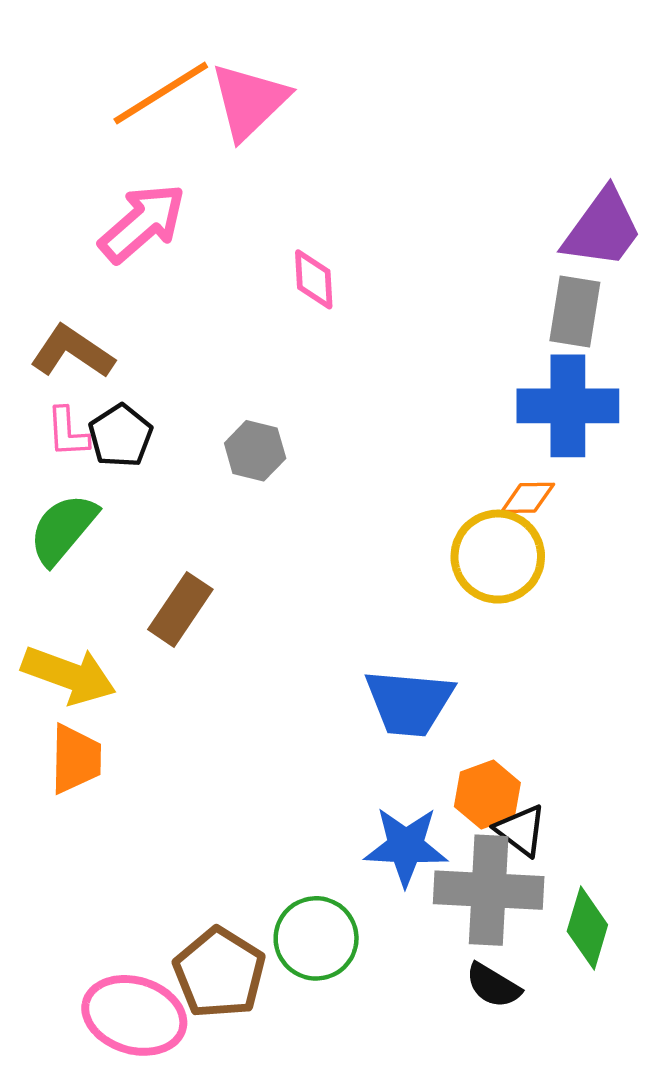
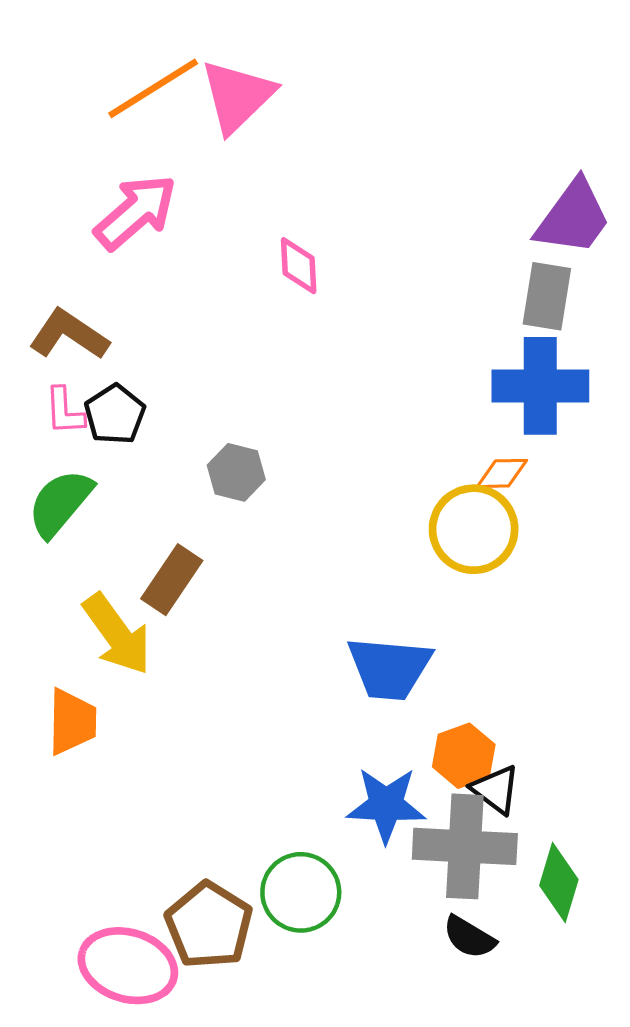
gray hexagon: (255, 451) -> (236, 472), moved
yellow arrow: (69, 675) -> (117, 634), moved, turned 34

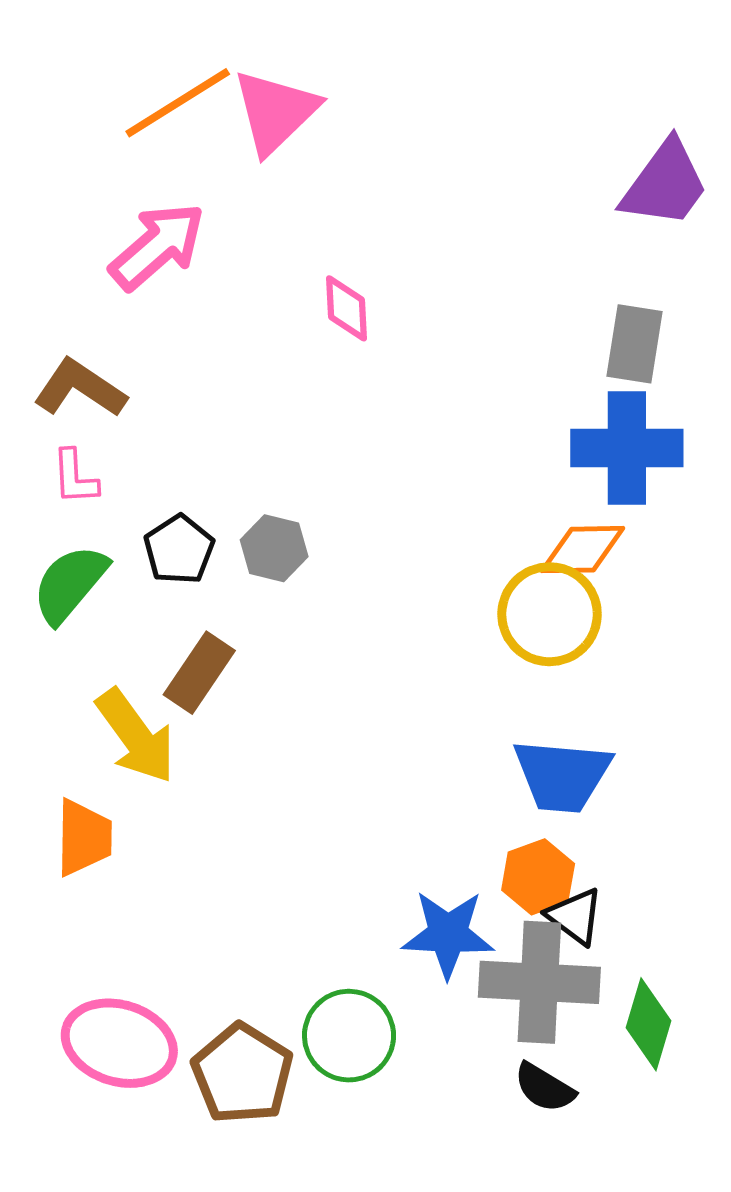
purple trapezoid: (573, 217) -> (665, 184), moved
black pentagon: (115, 414) -> (179, 550), moved
orange diamond: (502, 473) -> (583, 550), size x1.4
blue trapezoid: (389, 668) -> (562, 775), moved
pink ellipse: (128, 966) -> (119, 1043), moved

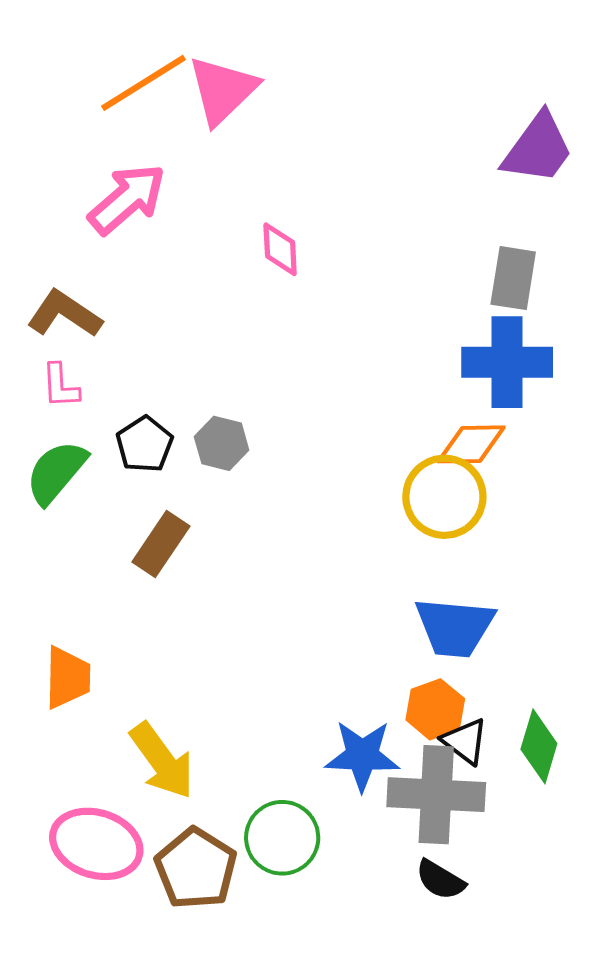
yellow arrow: (136, 736) -> (162, 761), moved
green diamond: (649, 1024) -> (539, 746), moved

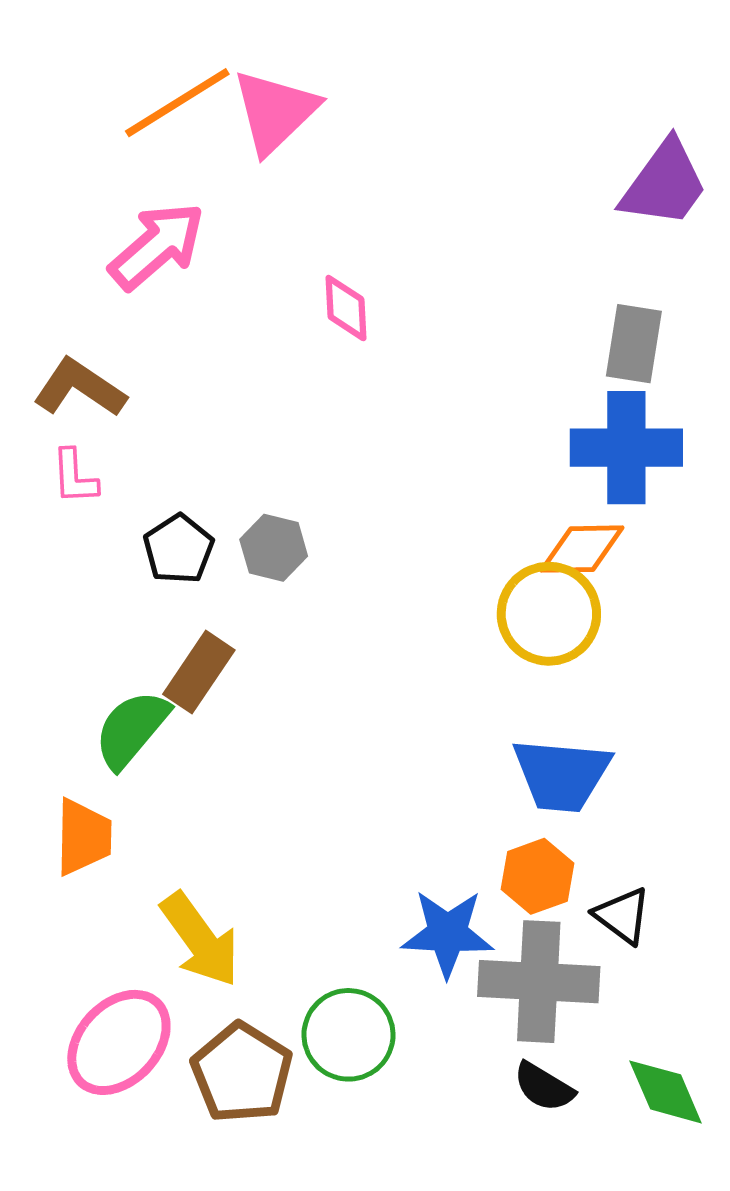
green semicircle: (56, 472) -> (132, 729), moved
black triangle: (465, 741) -> (622, 916), moved
green diamond: (539, 746) -> (666, 1092), moved, turned -40
pink ellipse: (96, 844) -> (119, 1042), turned -64

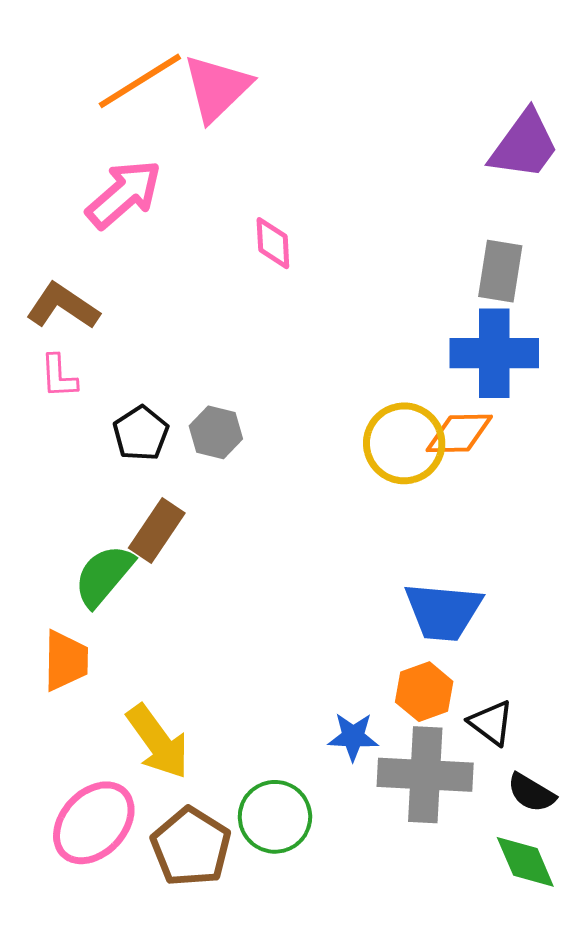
yellow circle: (549, 614) -> (404, 443), moved
blue star: (447, 933) -> (353, 737), size x0.7
black semicircle: (544, 1087) -> (531, 793), moved

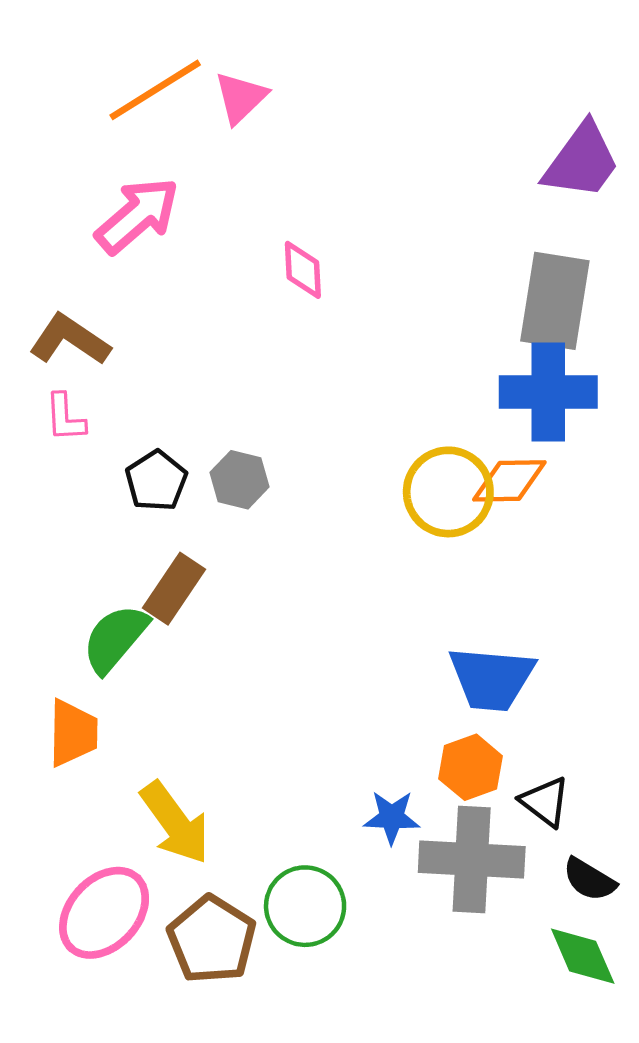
pink triangle: (217, 88) -> (241, 98), size x0.7
gray rectangle: (500, 271) -> (555, 301), size x1.4

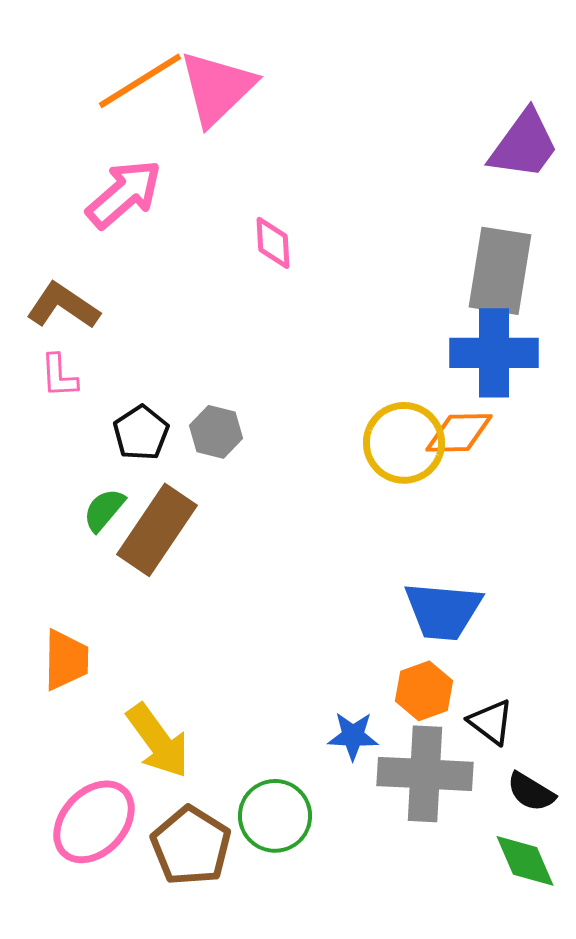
pink triangle: (241, 98) -> (217, 88), size x1.6
brown rectangle: (174, 589) -> (157, 530), size x1.4
green semicircle: (115, 639) -> (104, 510), moved, size x0.7

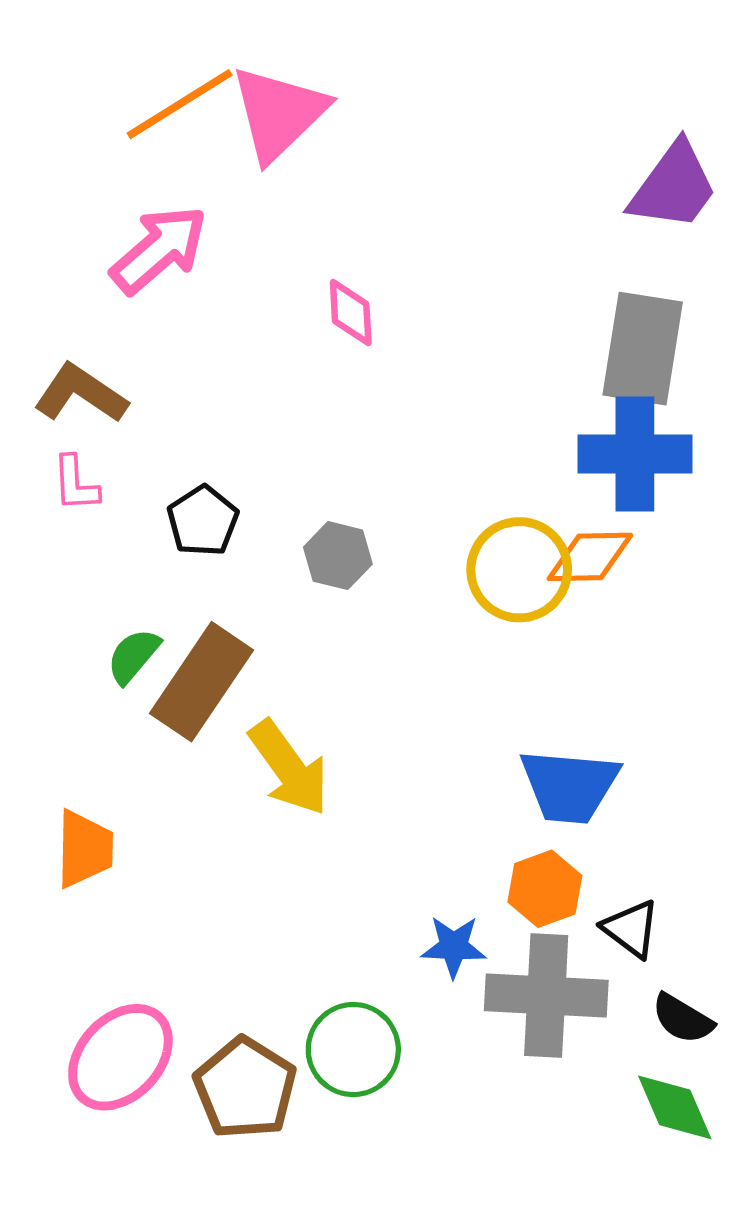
gray hexagon: (216, 432) -> (338, 556), moved
black pentagon: (141, 433) -> (203, 521), moved
yellow arrow: (158, 741) -> (289, 768), moved

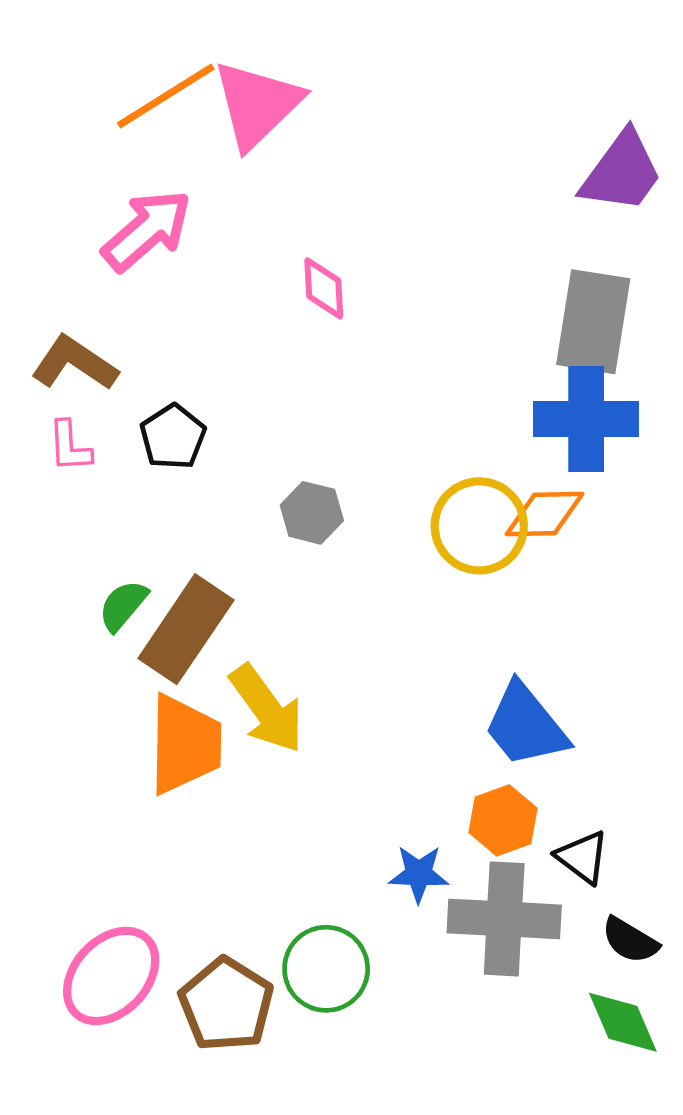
black pentagon: (203, 521) -> (173, 437), moved
blue trapezoid: (569, 786) -> (526, 725), turned 46
orange trapezoid: (84, 849) -> (185, 744), moved, size x1.4

